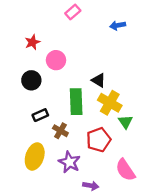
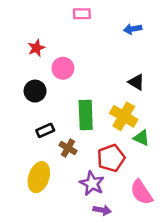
pink rectangle: (73, 12) -> (82, 14), turned 40
black triangle: (99, 80) -> (136, 82), moved
green triangle: (125, 122) -> (141, 138), turned -32
purple star: (69, 162) -> (92, 183), moved

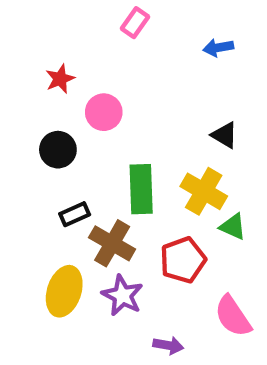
pink rectangle: (82, 14) -> (135, 23), turned -54
brown cross: (68, 148) -> (112, 243), size x1.5
purple star: (92, 183) -> (122, 295), moved

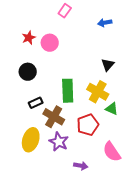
pink circle: (104, 112) -> (50, 43), moved
black triangle: (225, 135) -> (108, 65), turned 40

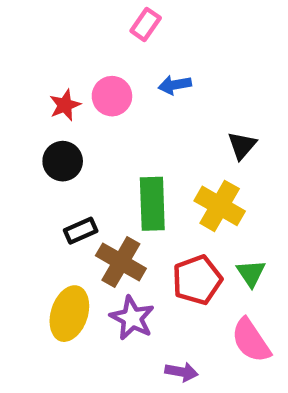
blue arrow: (105, 23) -> (175, 85), moved
red star: (29, 38) -> (65, 105), moved
green triangle: (112, 109) -> (251, 273), moved, turned 32

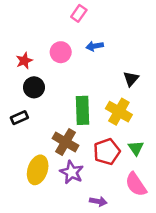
red star: (65, 105) -> (24, 61), moved
black rectangle: (81, 231) -> (19, 118), moved

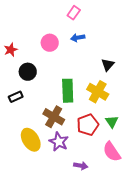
pink rectangle: (79, 13) -> (74, 13), moved
red star: (24, 61) -> (11, 50), moved
yellow ellipse: (38, 170) -> (31, 140), turned -50

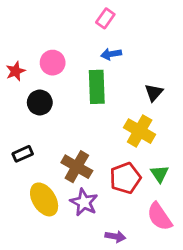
pink circle: (50, 43) -> (53, 63), moved
green rectangle: (68, 91) -> (97, 87), moved
black rectangle: (16, 97) -> (23, 154), moved

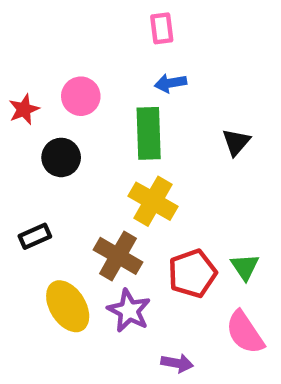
pink rectangle: (105, 18) -> (162, 28), turned -42
yellow cross: (140, 131) -> (153, 201), moved

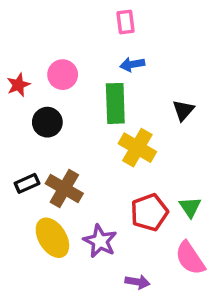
yellow cross: (153, 201) -> (137, 148), moved
brown cross: (118, 256) -> (64, 188), moved

